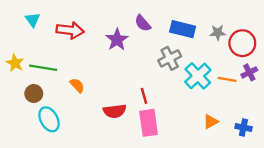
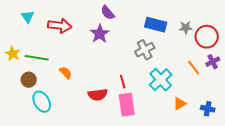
purple semicircle: (143, 23) -> (108, 13), moved
cyan cross: (198, 76) -> (161, 80), moved
orange line: (227, 79) -> (194, 68), turned 42

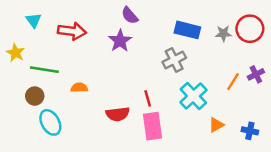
red circle: (207, 37) -> (250, 29), moved
yellow star: (13, 54) -> (15, 53), moved
orange line: (194, 68) -> (233, 82), turned 70
orange semicircle: (66, 73) -> (79, 88), turned -48

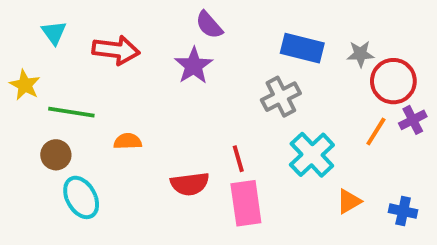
red circle: (250, 29) -> (393, 81), moved

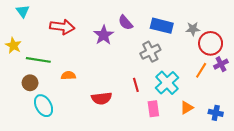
purple semicircle: (209, 25) -> (125, 23), moved
cyan triangle: (54, 33) -> (23, 11), moved
red line: (238, 159) -> (136, 85), moved
pink rectangle: (246, 203) -> (153, 109), moved, size x0.7

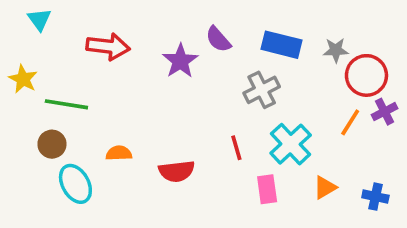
orange semicircle: (68, 76) -> (119, 153), moved

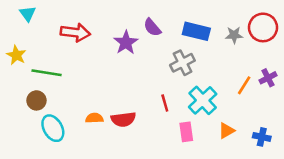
red circle: (366, 75) -> (263, 27), moved
orange semicircle: (119, 153) -> (94, 118), moved

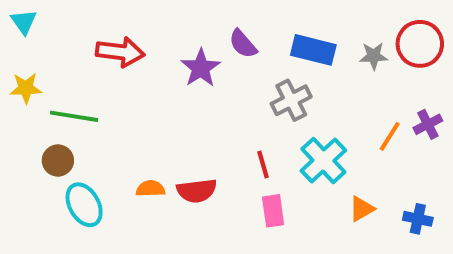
cyan triangle: (28, 14) -> (24, 22), moved
yellow star: (16, 55) -> (26, 88), turned -30
pink rectangle: (186, 132) -> (273, 211), moved

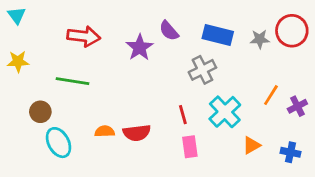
green line: (74, 116) -> (72, 81), moved
purple cross: (428, 124) -> (297, 106), moved

